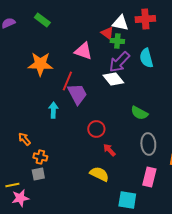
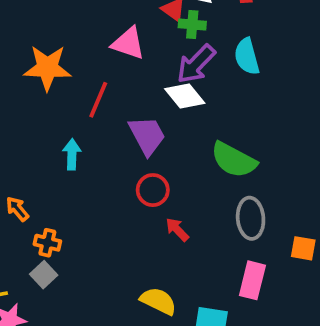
purple trapezoid: (77, 94) -> (147, 135), moved
green semicircle: (139, 113) -> (234, 160), size x1.4
gray square: (38, 174) -> (44, 275), turned -32
yellow semicircle: (99, 174) -> (158, 301), moved

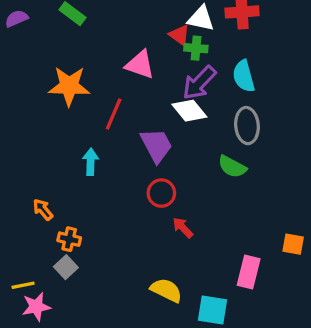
green semicircle: (234, 160) -> (232, 167), size x0.7
gray ellipse: (251, 218) -> (247, 126), moved

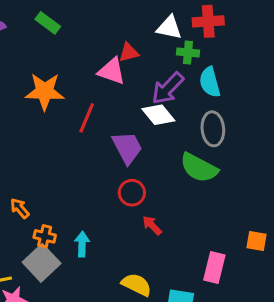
red triangle: (179, 35) -> (129, 52), moved, turned -50
green cross: (196, 48) -> (188, 52), moved
cyan arrow: (91, 162) -> (82, 244), moved
green semicircle: (232, 167) -> (199, 168), size x1.4
gray square: (66, 267) -> (42, 263), size x1.6

